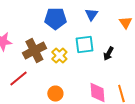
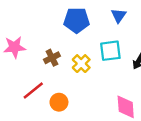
brown cross: (34, 51) -> (52, 58), size x0.6
orange circle: (55, 94) -> (59, 102), moved

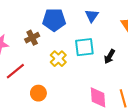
brown cross: (52, 58) -> (32, 38), moved
red line: (33, 90) -> (15, 71), moved

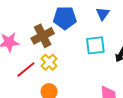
brown cross: (32, 38) -> (43, 36), size x1.5
yellow cross: (58, 59) -> (49, 62), moved

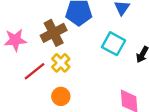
cyan square: (95, 45) -> (114, 44), turned 36

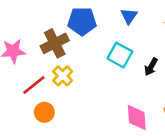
orange circle: (61, 96) -> (44, 112), moved

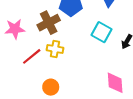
yellow cross: (63, 76) -> (55, 49), turned -35
orange circle: (44, 112) -> (51, 87), moved

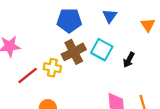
brown cross: (49, 23) -> (74, 52), moved

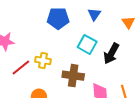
brown cross: (74, 52) -> (73, 76), moved, turned 35
black arrow: (129, 60) -> (111, 53), size x1.5

